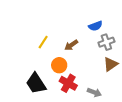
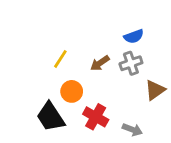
gray cross: (106, 42) -> (131, 63), moved
orange circle: (59, 65) -> (72, 91), moved

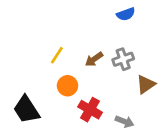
blue semicircle: (134, 36) -> (126, 14), moved
black trapezoid: (50, 117) -> (26, 110), moved

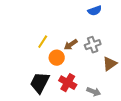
orange circle: (67, 86) -> (57, 58), moved
black trapezoid: (26, 110) -> (40, 83), moved, turned 60

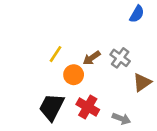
blue semicircle: (95, 11) -> (137, 14), moved, turned -40
gray cross: (93, 45) -> (120, 58), turned -35

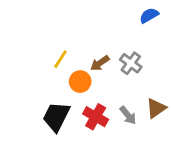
blue semicircle: (137, 14) -> (149, 15), turned -150
brown triangle: (142, 82) -> (156, 108), moved
gray arrow: (121, 119) -> (128, 115), moved, turned 30

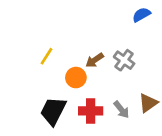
yellow line: (60, 59) -> (46, 56), moved
red cross: (96, 117) -> (91, 111), turned -30

